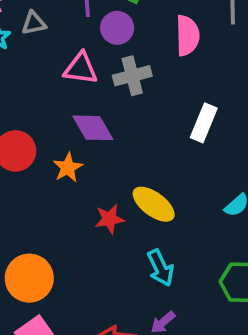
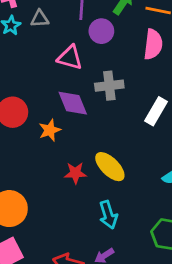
gray cross: (132, 76) -> (109, 86), moved

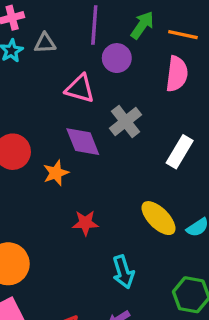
gray cross: (109, 86) -> (126, 122), turned -32
yellow ellipse: (110, 167) -> (159, 218), moved

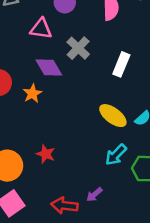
red star: (85, 223) -> (46, 154), moved, turned 30
cyan arrow: (123, 272) -> (116, 155), moved, turned 70

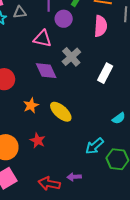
orange star: (32, 93) -> (31, 105), moved
yellow ellipse: (113, 116) -> (61, 112), moved
purple arrow: (94, 195) -> (74, 177), turned 32

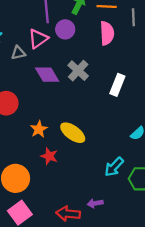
gray triangle: (20, 12) -> (18, 53), moved
pink triangle: (42, 39) -> (38, 39), moved, turned -42
purple diamond: (46, 71) -> (47, 75), moved
red star: (38, 141) -> (49, 156), moved

